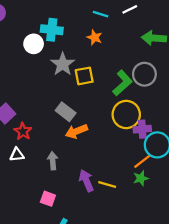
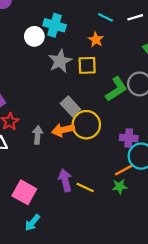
yellow square: (84, 76) -> (87, 65), moved
gray rectangle: (66, 112) -> (70, 106), moved
yellow circle: (126, 115) -> (86, 125), moved
gray arrow: (53, 161) -> (38, 135), moved
pink square: (48, 199) -> (24, 192), size x1.5

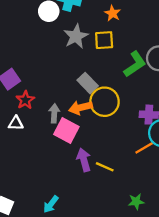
green star: (120, 187) -> (136, 202), moved
pink square: (24, 192) -> (66, 131), moved

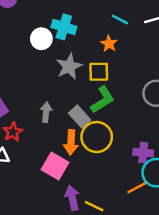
green L-shape: (135, 64) -> (103, 100), moved
orange arrow: (81, 108) -> (71, 142), turned -75
gray arrow: (54, 113) -> (46, 112), moved

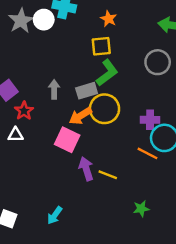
gray star: (69, 66) -> (21, 21), moved
gray rectangle: (80, 117) -> (87, 91), turned -60
orange arrow: (71, 142) -> (80, 116), turned 60
orange line: (137, 187) -> (147, 153), turned 60

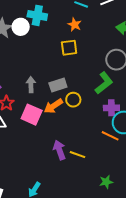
green L-shape: (107, 73) -> (104, 83), moved
yellow circle: (104, 109) -> (73, 100), size x0.6
pink square: (67, 140) -> (32, 115), moved

